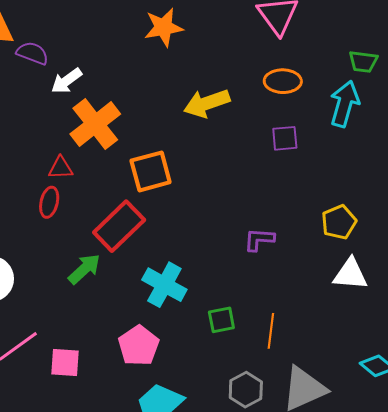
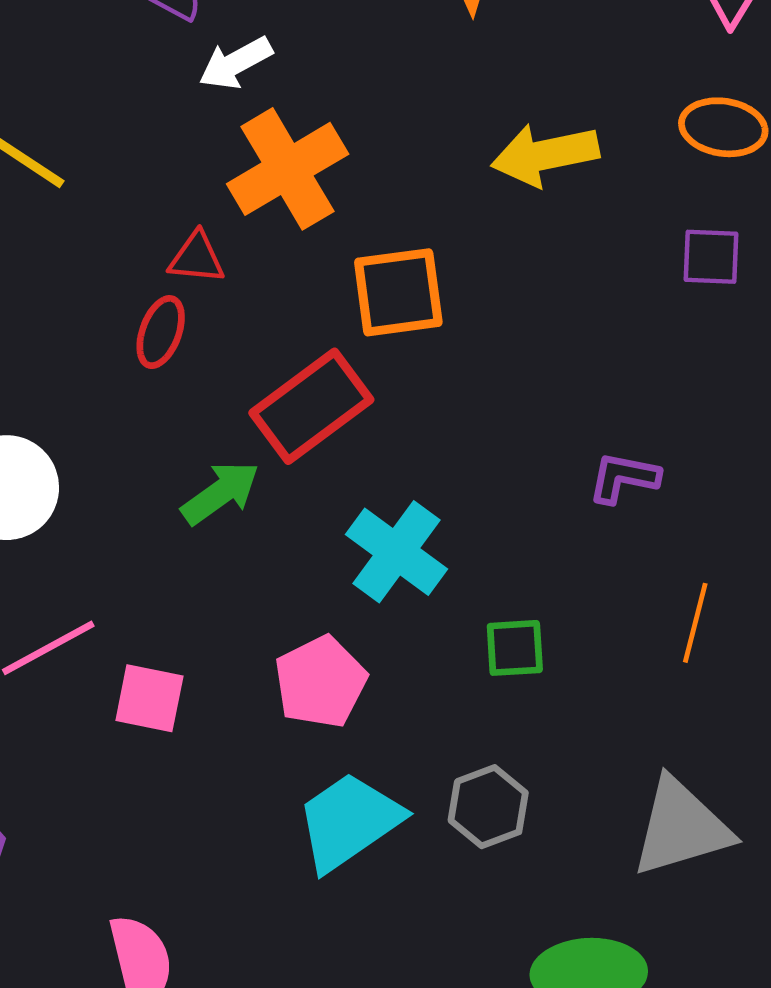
orange line: (271, 331) -> (695, 623), moved
gray hexagon: (246, 390) -> (488, 807), moved

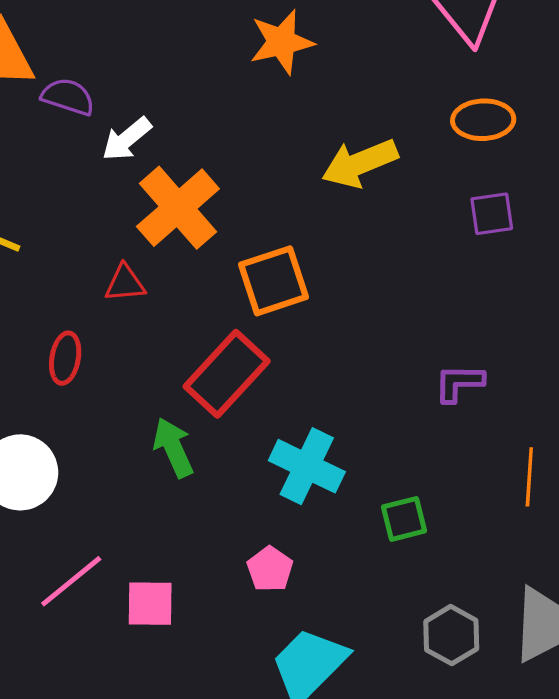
red ellipse: (161, 332) -> (65, 358), moved
green arrow: (220, 493) -> (173, 448), turned -68
pink pentagon: (320, 682) -> (270, 569), size x0.7
gray hexagon: (488, 807) -> (451, 635), moved

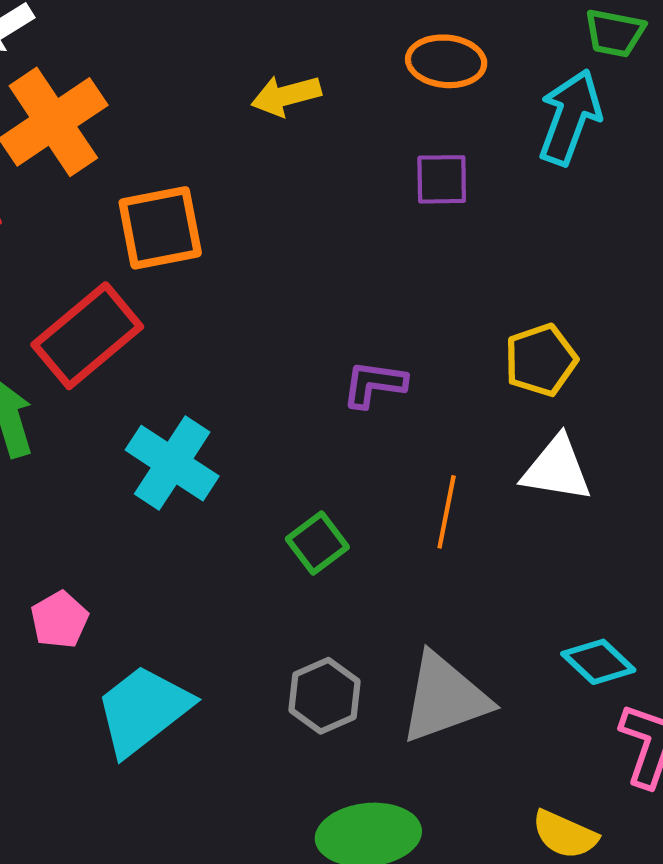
yellow arrow: (360, 163) -> (286, 96), size x0.7
green square: (404, 519) -> (317, 543), moved, turned -30
pink pentagon: (270, 569) -> (60, 620), moved

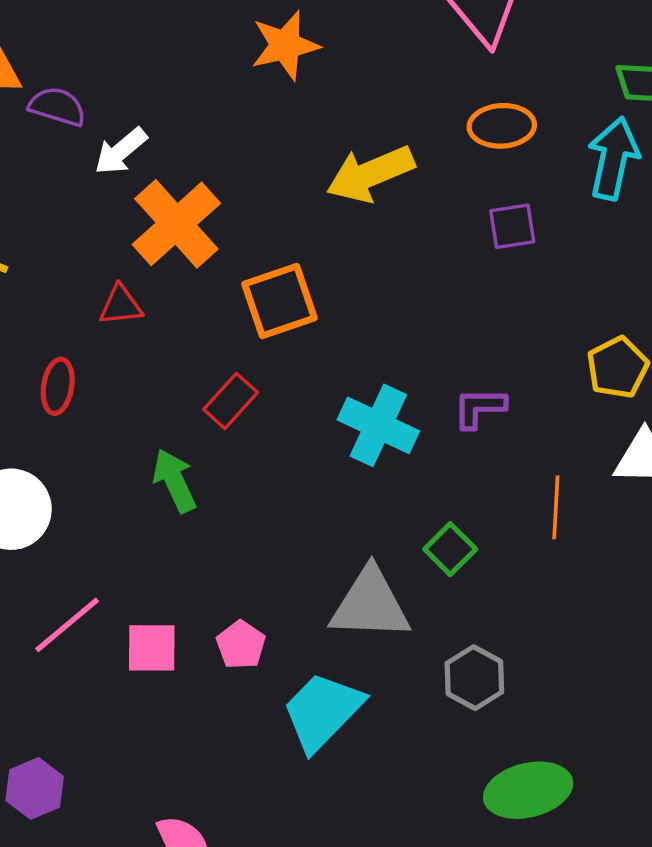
yellow arrow: (286, 96) -> (370, 174), size x1.5
red rectangle: (87, 336) -> (231, 401), size x0.6
cyan cross: (172, 463) -> (378, 425), moved
gray triangle: (444, 698) -> (370, 604), moved, turned 30

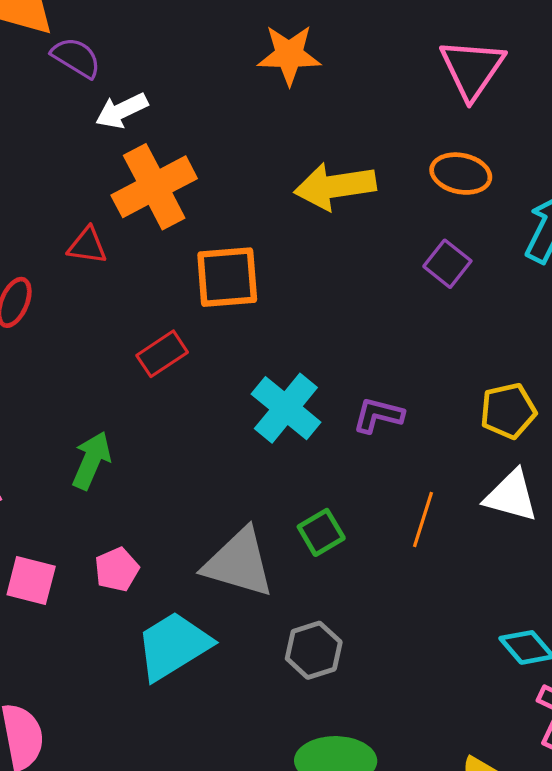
purple square: (512, 226) -> (447, 264), turned 33
green arrow: (175, 481) -> (92, 460), moved, turned 34
pink square: (152, 648) -> (31, 580), moved

